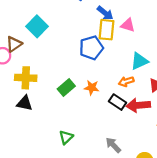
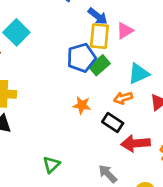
pink triangle: (128, 25) -> (125, 31), turned -48
green rectangle: (66, 87) -> (99, 65), moved
red arrow: (138, 105) -> (135, 143), moved

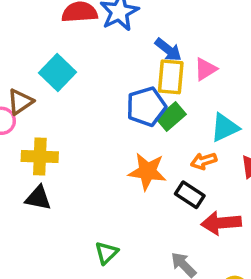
orange star: (82, 105) -> (147, 171), size x1.5

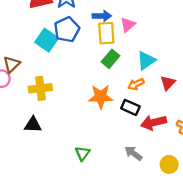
blue arrow: (168, 50) -> (102, 16), turned -30
cyan square: (57, 73) -> (47, 40), moved
blue pentagon: (146, 107) -> (67, 30), moved
yellow cross: (40, 157) -> (40, 88), moved

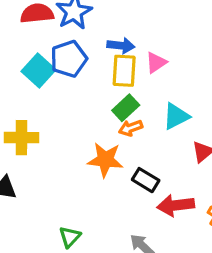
orange arrow: (136, 84) -> (131, 128), moved

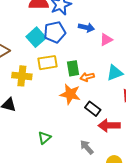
yellow rectangle: (124, 71) -> (47, 63), moved, turned 72
green rectangle: (126, 108) -> (73, 68), moved, turned -63

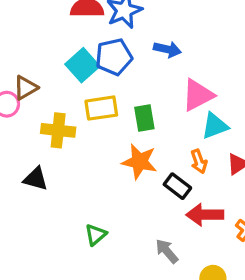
pink triangle: (106, 40) -> (198, 95), moved, size x1.5
orange arrow: (87, 77) -> (199, 161), moved, turned -96

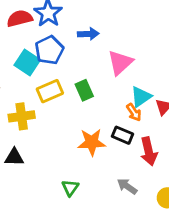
cyan triangle: (215, 126) -> (141, 97), moved
orange star: (139, 162) -> (92, 142), moved
red arrow: (205, 215) -> (149, 151), turned -88

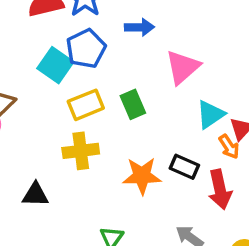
orange arrow: (134, 112) -> (229, 147), moved
yellow cross: (22, 116) -> (81, 151), moved

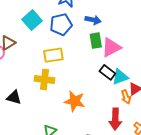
cyan square: (55, 65) -> (32, 20), moved
green rectangle: (133, 104) -> (96, 41), moved
black rectangle: (184, 167) -> (107, 72), moved

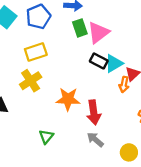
yellow cross: (45, 79) -> (31, 81), turned -30
orange arrow: (126, 97) -> (124, 85), turned 40
red arrow: (115, 119) -> (94, 112), moved

